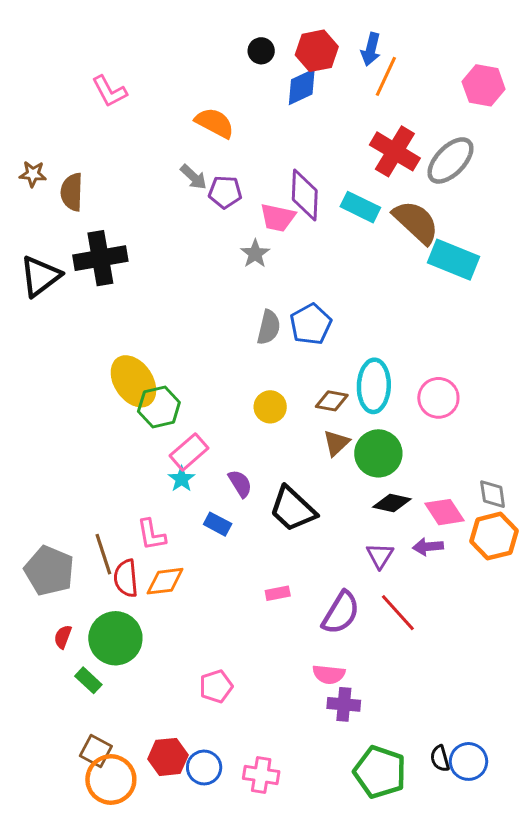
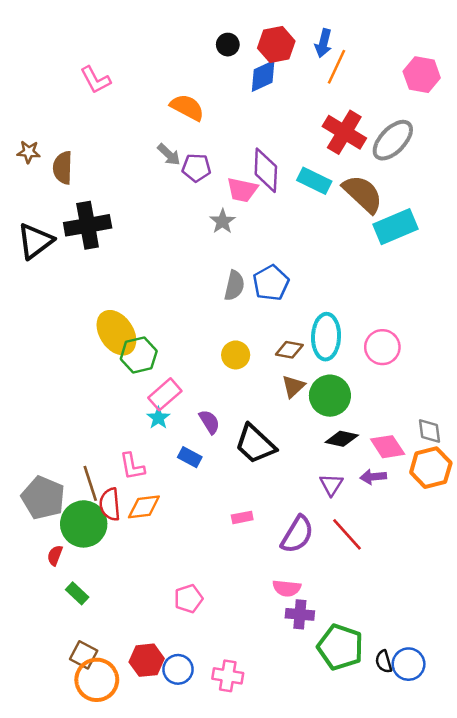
cyan rectangle: (453, 260) -> (395, 227), turned -45
green circle: (115, 638) -> (84, 524), moved
green pentagon: (380, 772) -> (340, 647), moved

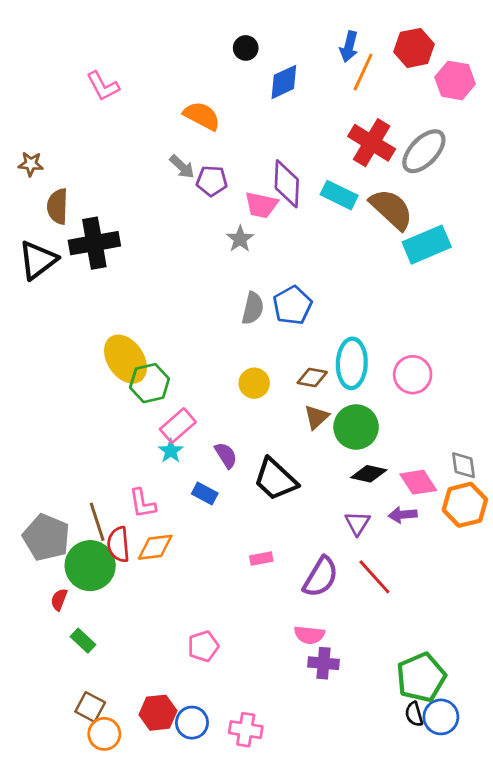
red hexagon: (276, 45) -> (414, 48), moved
brown semicircle: (63, 168) -> (58, 206), moved
green pentagon: (340, 647) -> (421, 677), moved, turned 30
orange circle: (97, 680) -> (104, 734), size x0.7

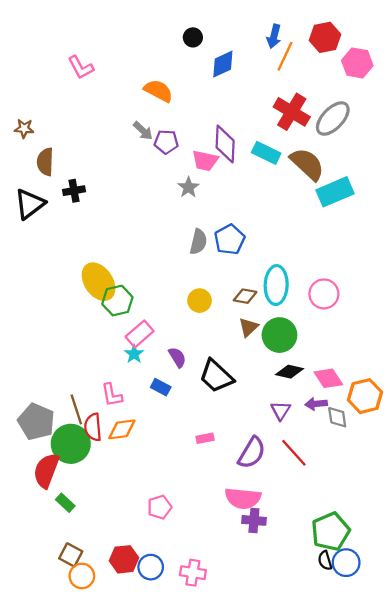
black cross: (94, 243) -> (74, 191), size x0.6
gray diamond: (464, 465) -> (337, 417), moved
red semicircle: (59, 600) -> (46, 470), size x2.0
pink semicircle: (309, 635) -> (243, 498), size x1.5

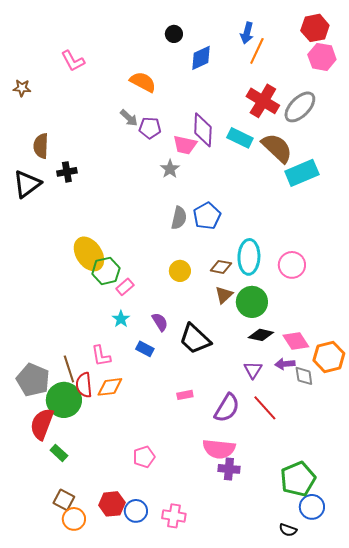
red hexagon: (325, 37) -> (315, 28), moved
brown star: (24, 128) -> (22, 88), moved
pink rectangle: (140, 334) -> (125, 287), moved, size x0.7
black semicircle: (325, 560) -> (288, 530), moved, turned -54

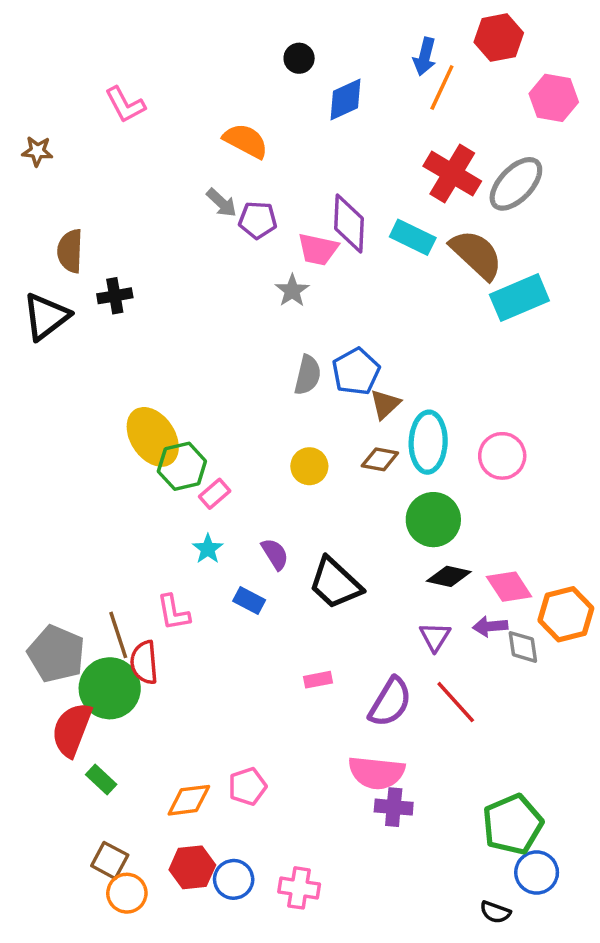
red hexagon: (315, 28) -> (499, 38), moved
brown triangle: (224, 295) -> (385, 404), moved
orange diamond: (110, 387) -> (189, 800), moved

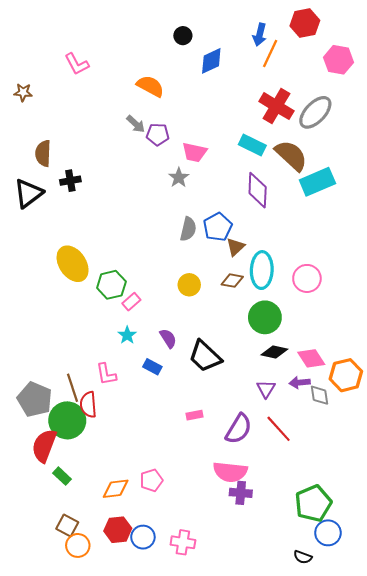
purple diamond: (349, 223) -> (258, 190), moved
yellow ellipse: (153, 437) -> (73, 264), moved

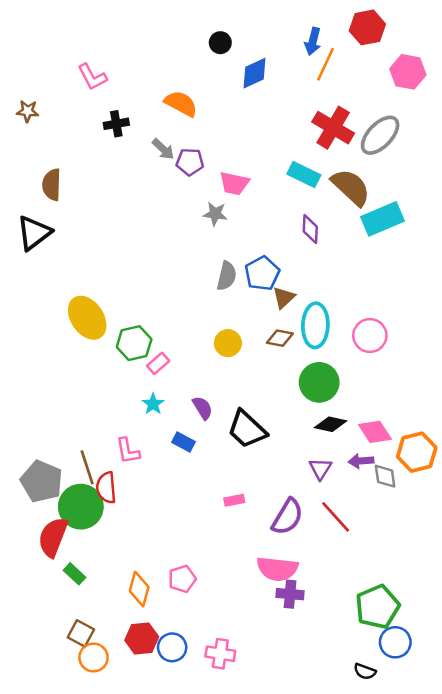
gray star: (179, 178) -> (215, 214), turned -30
black cross: (70, 181) -> (116, 124), moved
purple diamond: (258, 190) -> (310, 229), size x0.7
orange diamond: (116, 489) -> (139, 589), turned -68

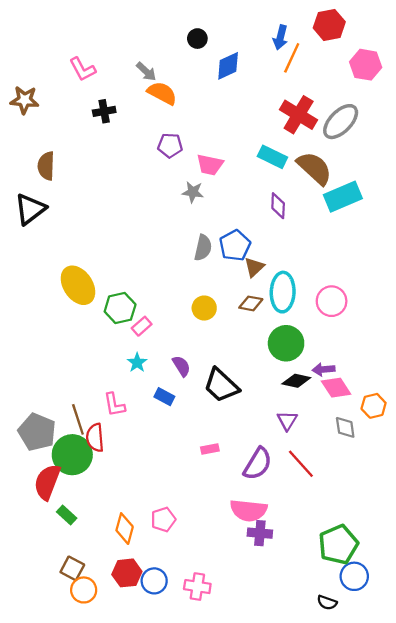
brown star: (28, 111) -> (25, 100), size x1.4
gray arrow: (163, 149) -> (146, 72), moved
orange hexagon: (417, 452) -> (374, 406), size x0.7
purple arrow: (361, 461) -> (324, 369), moved

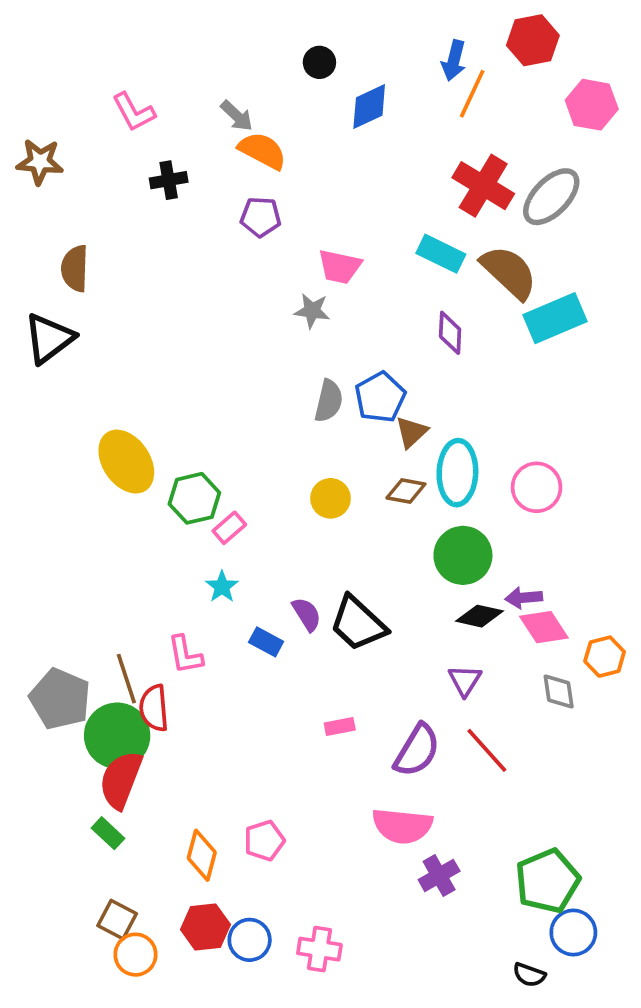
purple pentagon: (170, 145) -> (261, 217), moved
purple semicircle: (181, 366) -> (307, 614), moved
red semicircle: (47, 482) -> (121, 780), moved
purple cross: (260, 533) -> (439, 875), moved, turned -35

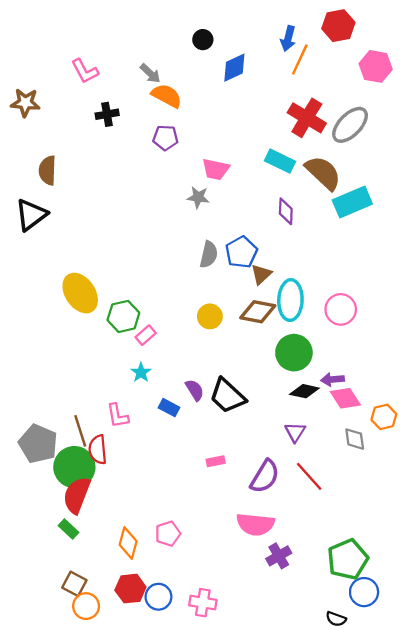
brown diamond: (406, 491) -> (258, 312), size x1.4

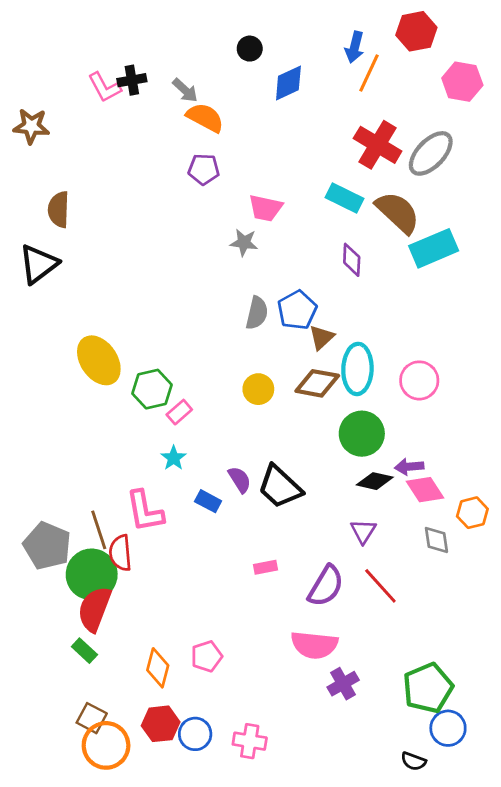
black cross: (107, 114) -> (132, 80), moved
pink L-shape: (118, 416) -> (145, 511), size x1.4
orange circle: (86, 606) -> (106, 745), size x1.4

